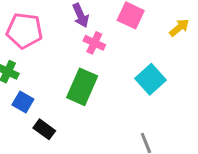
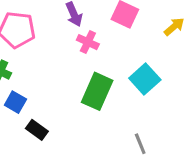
green rectangle: (82, 87) -> (97, 91), moved

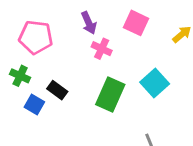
black rectangle: (37, 130) -> (57, 90), moved

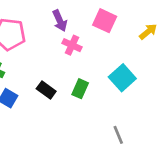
black rectangle: (57, 90) -> (46, 90), moved
green rectangle: (110, 94) -> (80, 89), size x0.6

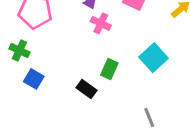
black rectangle: (46, 90) -> (87, 89), moved

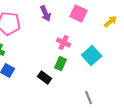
pink cross: (101, 23) -> (64, 43), moved

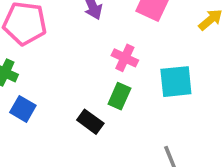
cyan square: (92, 56) -> (176, 82), turned 36

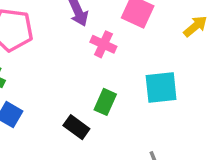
pink cross: (125, 58) -> (103, 44), moved

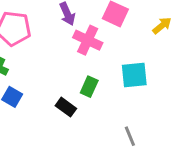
pink cross: (103, 44) -> (88, 40), size x1.4

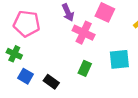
black rectangle: (66, 107) -> (51, 82), moved

